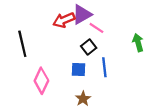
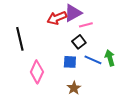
pink line: (96, 28) -> (86, 25), turned -48
green arrow: (138, 43) -> (110, 58), moved
blue line: (104, 67) -> (93, 60), turned -60

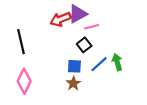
blue line: (93, 60) -> (99, 64), turned -66
pink diamond: (37, 72) -> (24, 81), moved
brown star: (74, 88) -> (73, 83), moved

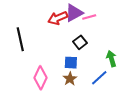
pink line: (92, 27) -> (89, 17), moved
blue line: (99, 64) -> (99, 78), moved
pink diamond: (24, 81) -> (41, 78), moved

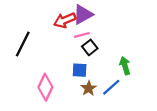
pink line: (89, 17) -> (82, 35), moved
black line: (20, 39) -> (23, 44), turned 40
brown star: (70, 79) -> (89, 88), moved

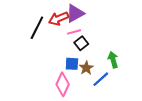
black line: (23, 44) -> (37, 28), moved
pink diamond: (45, 87) -> (63, 84), moved
brown star: (89, 88) -> (86, 68), moved

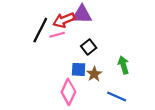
purple triangle: (75, 13) -> (82, 14), turned 30
pink line: (74, 32) -> (57, 35), moved
blue line: (101, 79) -> (117, 96), moved, turned 66

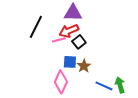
red arrow: (64, 20) -> (69, 31), moved
pink line: (57, 35) -> (59, 40), moved
green arrow: (123, 65) -> (120, 85), moved

